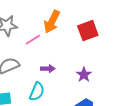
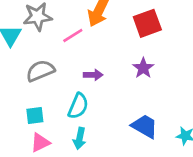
purple star: (84, 75) -> (143, 68), moved

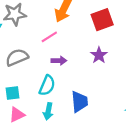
pink line: (73, 36) -> (49, 37), moved
blue trapezoid: (145, 126) -> (80, 102), moved, turned 55

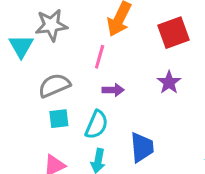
pink line: (49, 37) -> (100, 57), turned -42
cyan square: (13, 93) -> (59, 119), moved

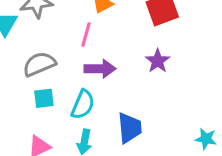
purple arrow: (113, 90) -> (100, 69), size x1.4

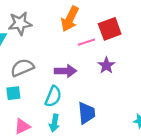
pink line: (86, 34) -> (86, 42), moved, turned 56
cyan square: (44, 98) -> (13, 93), moved

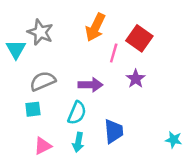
gray star: (20, 23) -> (40, 32), turned 30
red square: (110, 29) -> (139, 38), turned -35
pink line: (86, 42) -> (114, 53), turned -56

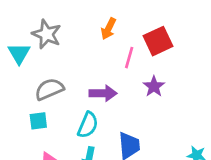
orange arrow: (95, 27) -> (108, 29), size x0.7
red square: (139, 38) -> (158, 41), turned 30

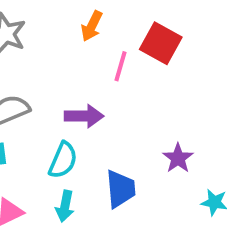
red square: (158, 41) -> (161, 43), turned -36
purple star: (154, 86) -> (178, 158), moved

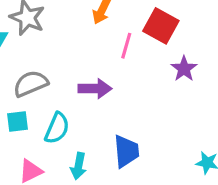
purple star: (178, 158) -> (184, 69), moved
cyan semicircle: (63, 160) -> (57, 128), moved

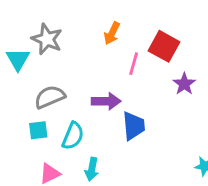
blue trapezoid: (126, 151) -> (134, 126), moved

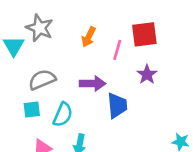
orange arrow: (112, 33) -> (89, 37), moved
red square: (164, 46) -> (144, 34), turned -36
purple star: (184, 84) -> (147, 74), moved

